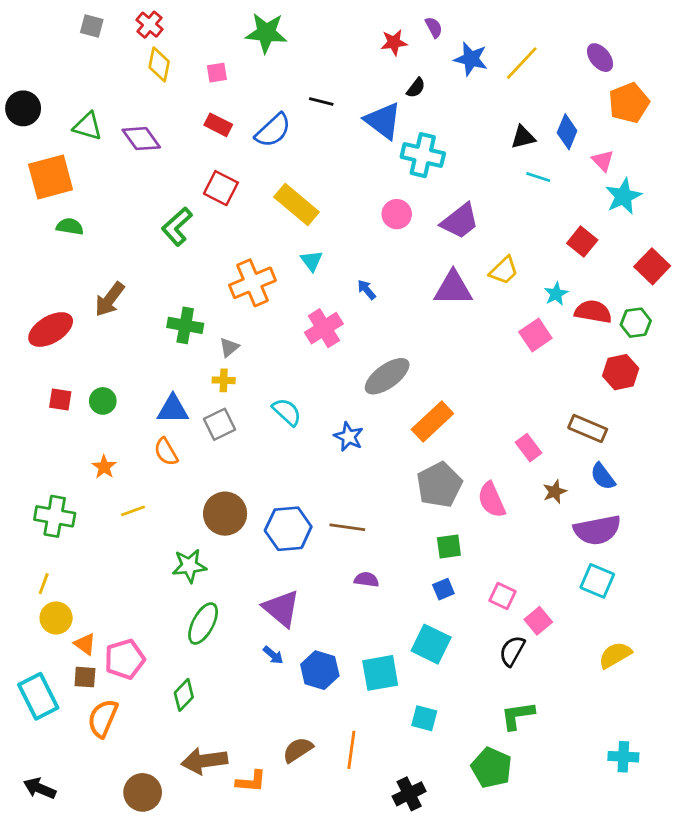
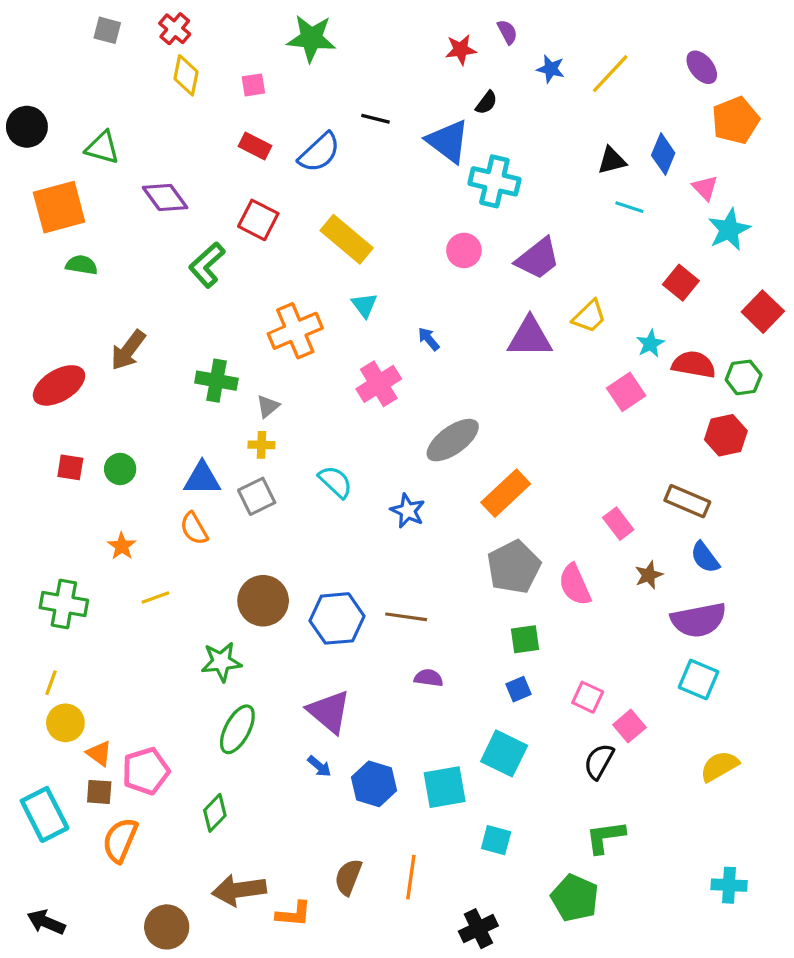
blue star: (471, 59) -> (551, 69), size x0.7
purple diamond: (141, 139) -> (165, 197), moved
brown semicircle: (298, 750) -> (348, 877), turned -36

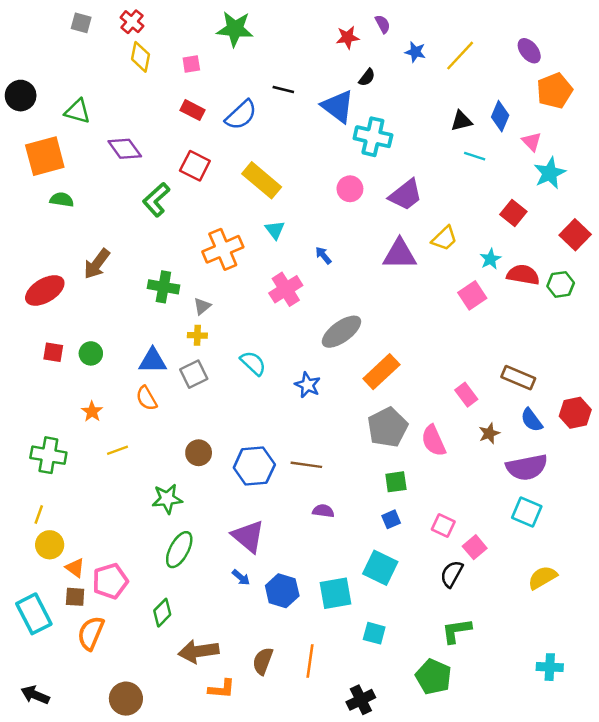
red hexagon: (726, 435) -> (575, 413), moved
brown circle: (263, 601) -> (199, 453), size x0.7
brown arrow: (239, 890) -> (199, 651), moved

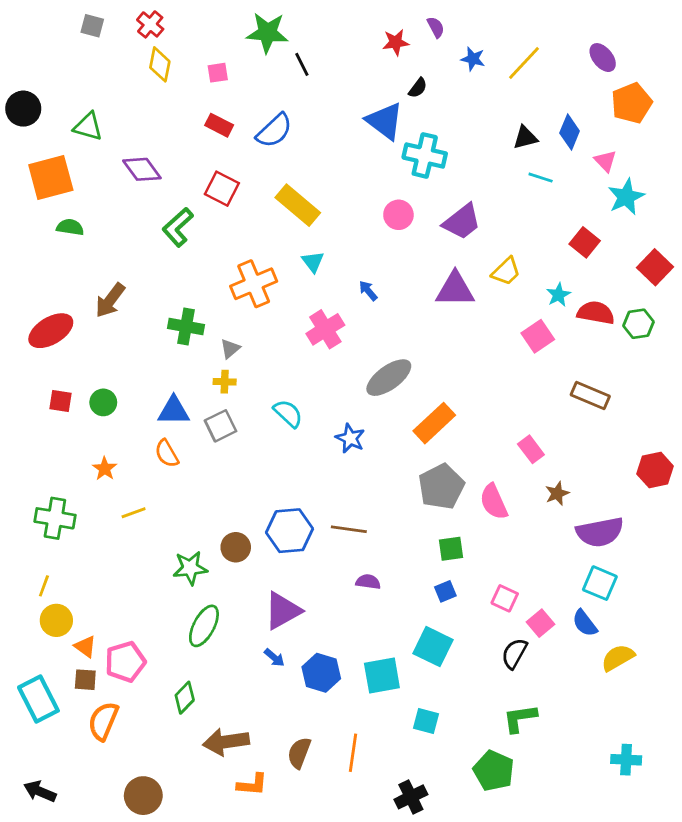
black line: (283, 89) -> (302, 64), moved, turned 50
brown rectangle: (518, 378) -> (590, 396), moved
blue semicircle: (532, 420) -> (585, 623), moved
brown circle: (199, 453) -> (236, 547), moved
purple triangle: (248, 536) -> (283, 611), turned 51

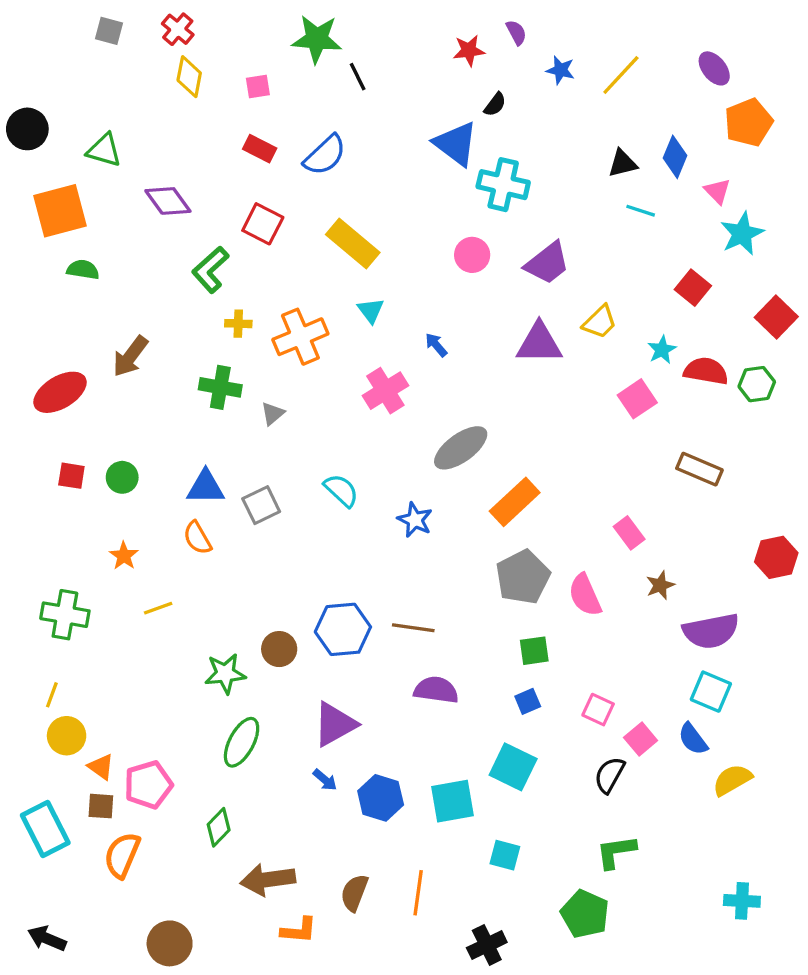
yellow cross: (225, 382) -> (238, 324), moved
purple semicircle: (368, 582) -> (436, 690), size x1.5

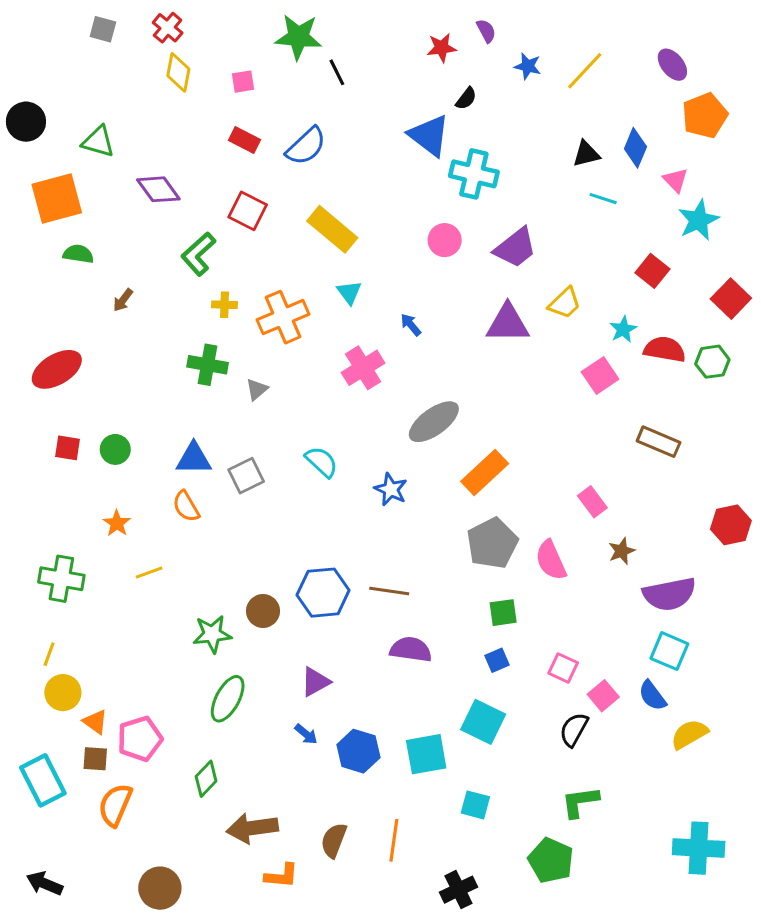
brown arrow: (130, 356) -> (123, 300), moved, size x0.6
purple triangle: (335, 724) -> (315, 682), size x0.7
cyan cross: (742, 901) -> (699, 848), size x1.5

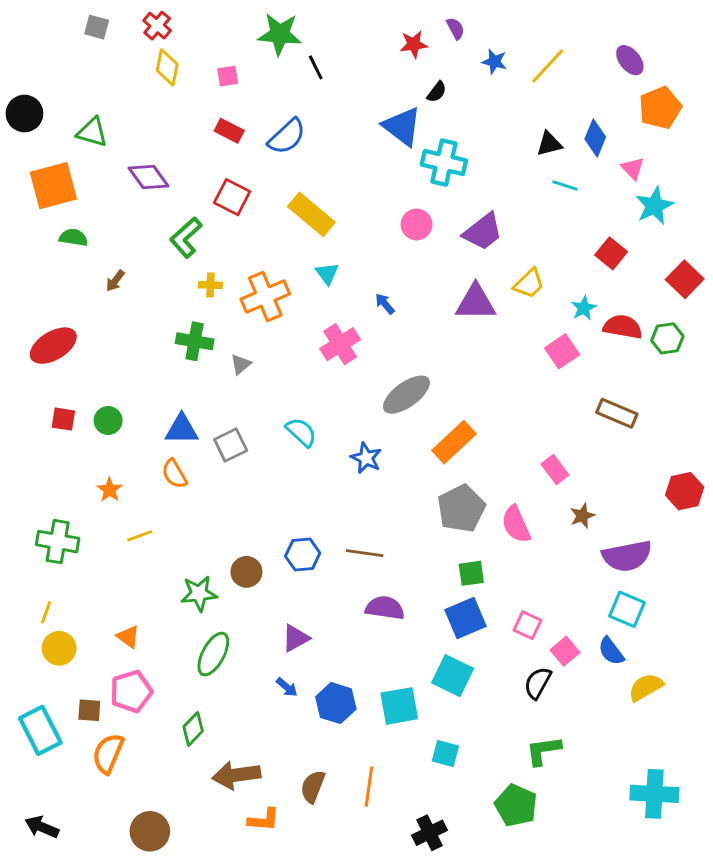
blue hexagon: (323, 593) -> (303, 555), size x0.7
blue square: (497, 660) -> (466, 618), size x1.8
orange triangle: (95, 722) -> (128, 637), moved

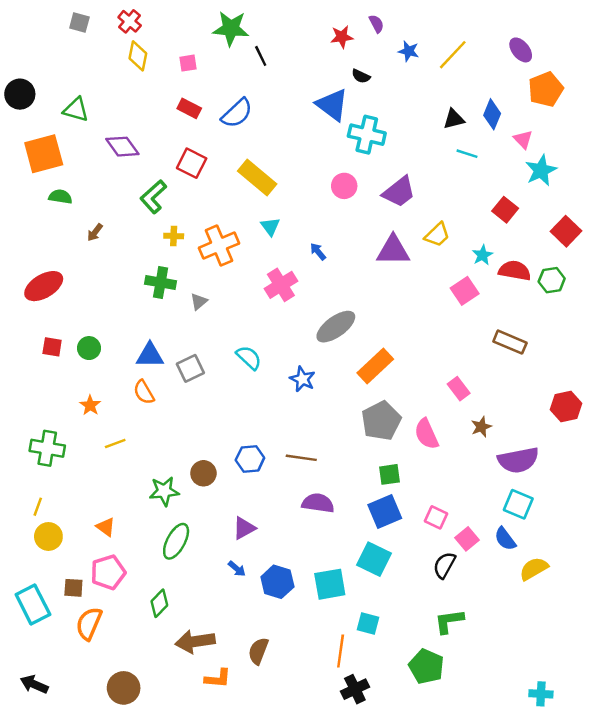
black semicircle: (437, 92) -> (361, 76), turned 78
orange line: (369, 787) -> (341, 651), moved
cyan cross: (654, 794) -> (541, 694), moved, size x0.6

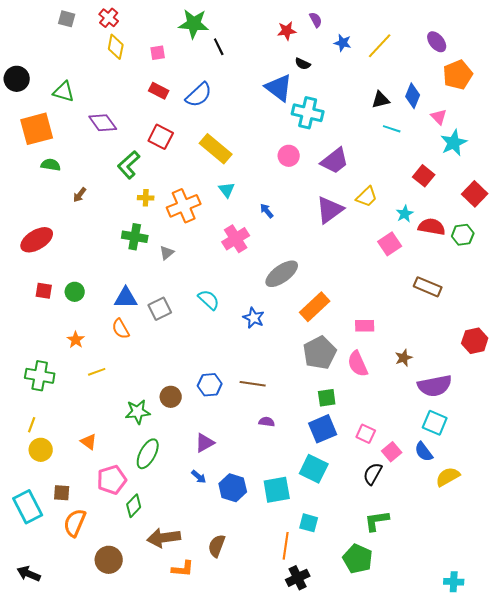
purple triangle: (393, 250) -> (330, 210), turned -36
pink rectangle: (459, 389) -> (365, 326), moved, turned -54
purple semicircle: (318, 503) -> (267, 422), size x0.6
pink pentagon: (108, 572) -> (112, 480), moved
brown circle: (124, 688) -> (109, 560), moved

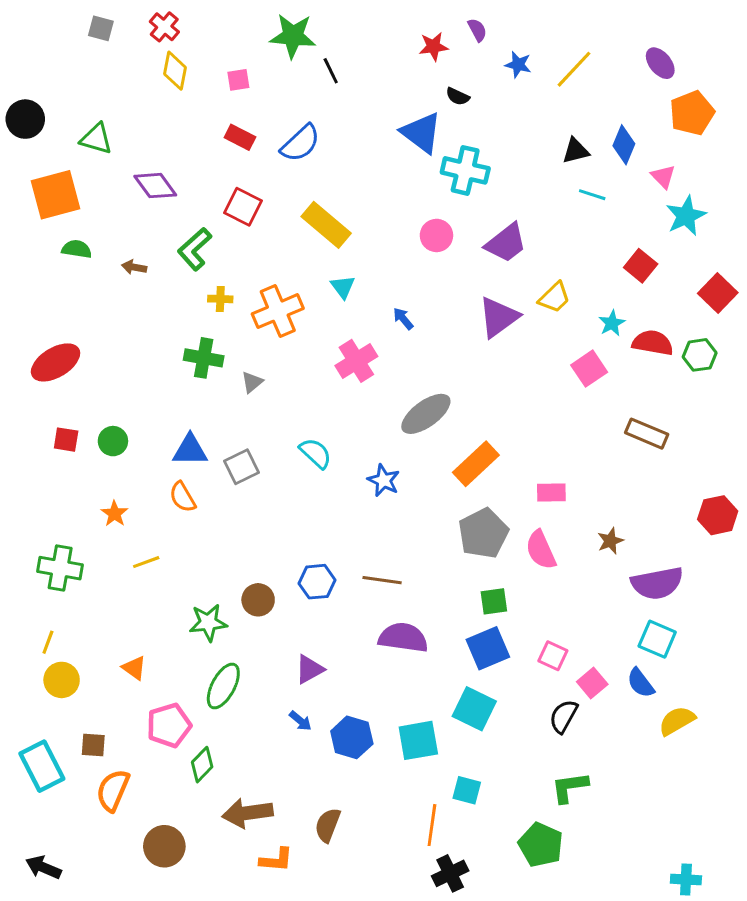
brown arrow: (80, 195) -> (134, 267), moved, turned 63
purple semicircle: (267, 422) -> (403, 638), size x2.0

